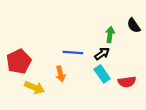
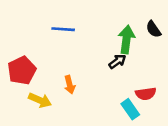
green arrow: (110, 35) -> (126, 40), size x1.5
blue line: (73, 53) -> (63, 29), moved
cyan rectangle: (102, 74) -> (130, 109), moved

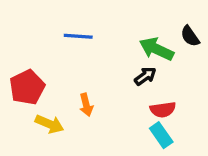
green arrow: (126, 40) -> (156, 49), turned -72
red semicircle: (146, 94) -> (163, 110), moved

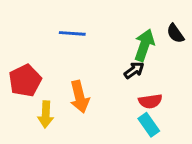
green arrow: (156, 49) -> (144, 45), turned 84
orange arrow: (86, 105) -> (80, 97), size x1.5
yellow arrow: (49, 124) -> (46, 114), turned 70

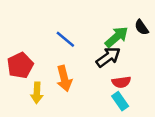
blue line: (72, 33) -> (65, 39), moved, turned 36
green arrow: (144, 45) -> (117, 37), turned 30
black arrow: (134, 70) -> (108, 57), size x1.5

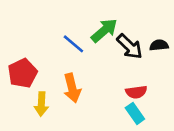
black semicircle: (142, 27) -> (159, 45), moved, turned 119
green arrow: (117, 37) -> (104, 30), moved
black arrow: (108, 57) -> (130, 47), moved, turned 80

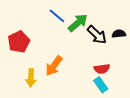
blue line: (73, 44) -> (57, 16), moved
red pentagon: (23, 73) -> (19, 42), moved
orange arrow: (72, 88) -> (54, 66), turned 50

